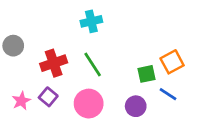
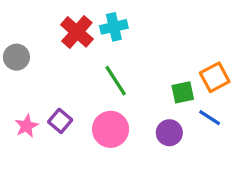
red cross: (54, 63) -> (77, 32), moved, turned -30

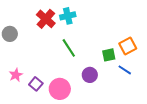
purple square: (60, 121) -> (36, 84), moved
pink circle: (111, 129) -> (60, 89), moved
purple circle: (169, 133) -> (90, 75), moved

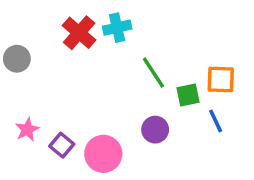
orange square: (128, 46) -> (221, 79), turned 30
green line: (69, 48) -> (153, 73), moved
blue line: (125, 70) -> (216, 121), turned 32

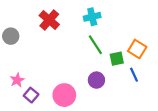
cyan cross: (117, 28) -> (92, 17), moved
orange square: (221, 79) -> (137, 49), turned 30
purple square: (62, 145) -> (31, 95), moved

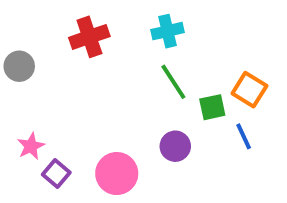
red cross: (49, 20) -> (89, 37), turned 30

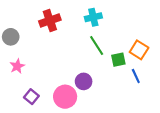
pink star: (31, 146) -> (17, 66), moved
purple circle: (175, 146) -> (84, 81), moved

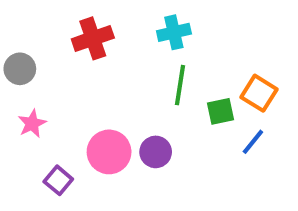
green line: (97, 46) -> (180, 85), turned 42
blue line: (136, 76) -> (253, 142), turned 64
pink circle: (65, 97) -> (109, 152), moved

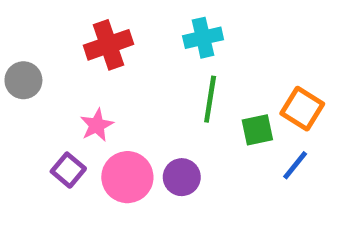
pink star: (32, 124) -> (97, 125), moved
purple square: (58, 180) -> (68, 170), moved

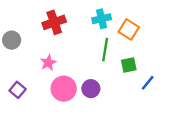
orange square: (302, 109) -> (129, 29), moved
purple square: (68, 170) -> (18, 90), moved

